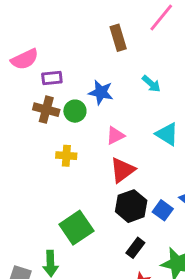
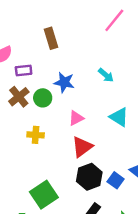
brown rectangle: (118, 38) -> (51, 38), moved
brown cross: (46, 110) -> (19, 97), turned 36

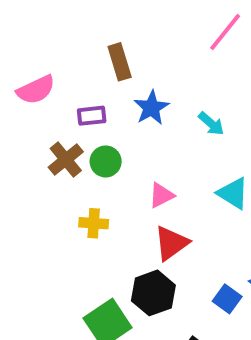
purple rectangle: (24, 70) -> (92, 116), moved
blue star: (64, 82) -> (151, 108), moved, turned 30
black hexagon: (89, 177) -> (153, 293), moved

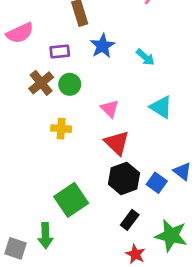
pink triangle: (161, 195) -> (110, 109), turned -48
red triangle: (171, 243) -> (117, 143), turned -40
black hexagon: (153, 293) -> (124, 178), moved

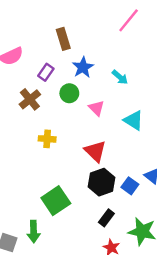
purple rectangle: (60, 52) -> (46, 72), turned -49
green circle: (70, 84) -> (69, 93), moved
pink triangle: (110, 109) -> (96, 108), moved

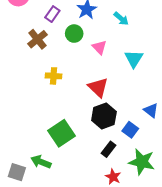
cyan triangle: (134, 120) -> (134, 59), turned 30
blue square: (130, 186) -> (130, 130), moved
green arrow: (34, 231) -> (41, 162), turned 114

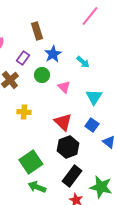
blue square: (130, 130) -> (92, 125), moved
black rectangle: (109, 149) -> (72, 176), size x1.5
green arrow: (41, 162) -> (37, 187), moved

